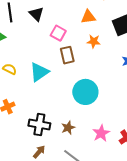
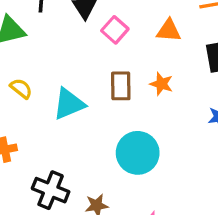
pink square: (58, 33) -> (115, 30), moved
orange star: (94, 41) -> (161, 84), moved

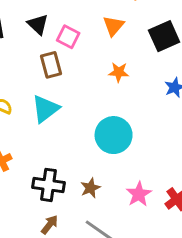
orange triangle: (169, 31) -> (113, 26), turned -40
brown rectangle: (121, 86) -> (51, 65), moved

